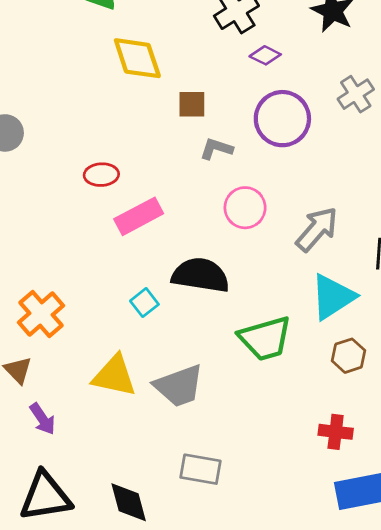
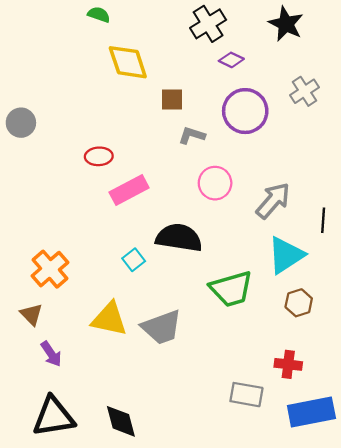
gray rectangle: (201, 469) -> (246, 395), moved

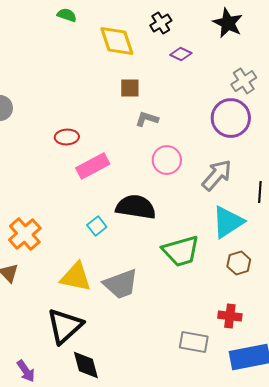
black cross: (208, 24) -> (161, 23), size x0.7
yellow diamond: (128, 62) -> (117, 41), moved
purple circle: (245, 111) -> (231, 118), moved
purple arrow: (51, 354) -> (26, 371), moved
black triangle: (53, 417) -> (65, 326), moved, turned -33

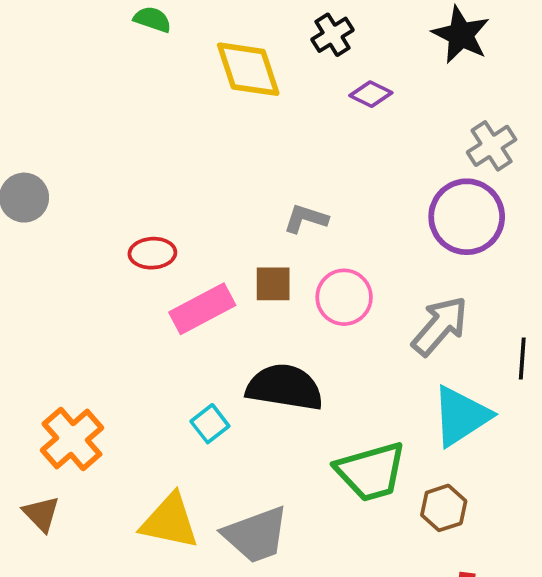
brown square: (130, 88) -> (273, 284), moved
brown hexagon: (239, 263) -> (444, 508), moved

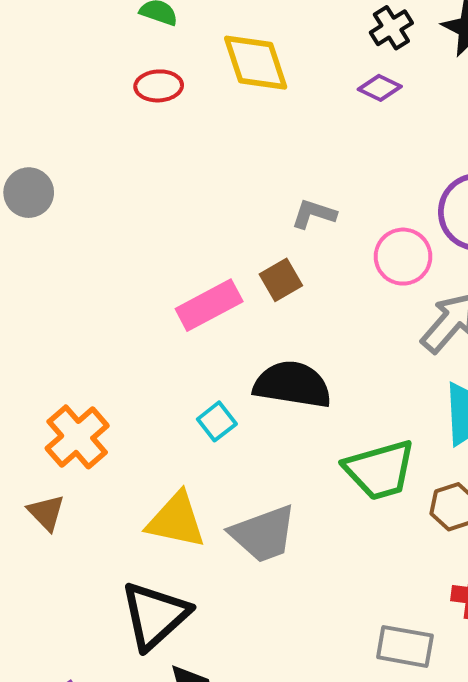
black cross: (333, 35) -> (391, 28), moved
red ellipse: (152, 253) -> (159, 86), moved
brown square: (273, 284) -> (281, 280), turned -30
pink circle: (344, 297) -> (403, 257), moved

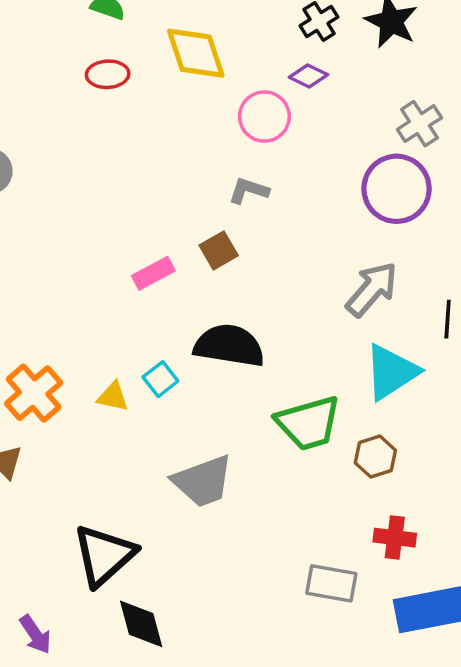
pink circle: (403, 257) -> (264, 117), moved
pink rectangle: (209, 305) -> (153, 273), size x0.7
yellow triangle: (176, 520) -> (113, 397), moved, size x0.6

